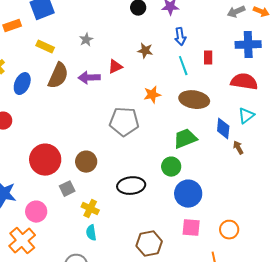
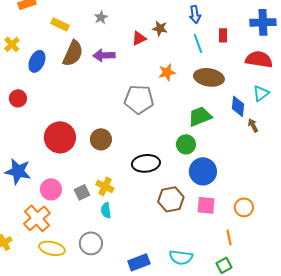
red triangle: (115, 67) -> (139, 38), moved
gray square: (67, 189) -> (82, 192), moved
brown hexagon: (149, 244) -> (171, 199), moved

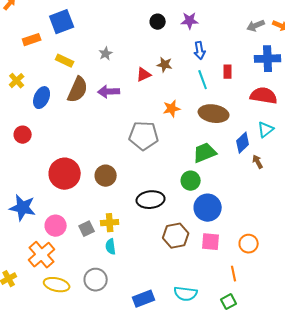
blue diamond: (238, 106) -> (243, 143), turned 40
yellow cross: (105, 186) -> (110, 223), turned -30

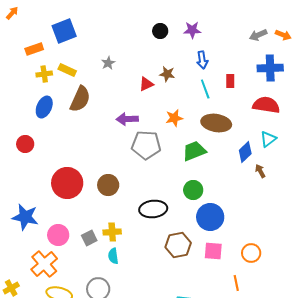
yellow cross: (17, 81) -> (44, 74), moved, turned 35
purple arrow: (109, 92) -> (127, 119), moved
green trapezoid: (205, 153) -> (194, 151), moved

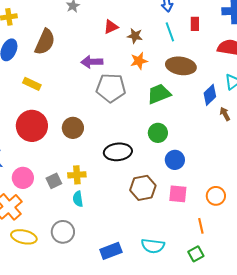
yellow rectangle: (67, 70) -> (32, 84), moved
brown star: (167, 74) -> (135, 36), moved
blue circle: (210, 217) -> (175, 160), size x0.7

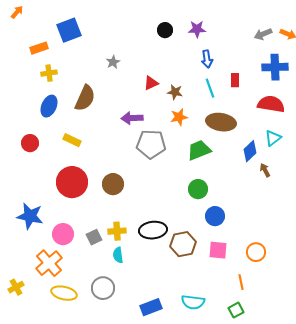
black ellipse: (118, 152) -> (153, 230), moved

